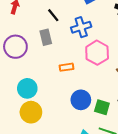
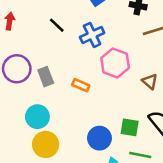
gray rectangle: (46, 37) -> (46, 77), moved
orange rectangle: (66, 67) -> (81, 85), turned 40
blue circle: (81, 100) -> (99, 138), moved

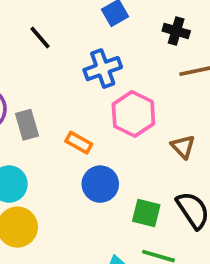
black line: (57, 25) -> (40, 37), moved
blue circle: (99, 138) -> (100, 184), moved

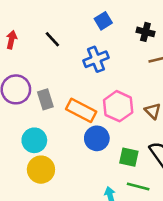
pink hexagon: (133, 114) -> (118, 106), moved
orange rectangle: (79, 143) -> (81, 110), size x1.6

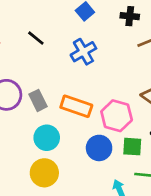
pink hexagon: (118, 106) -> (117, 116), moved
blue circle: (97, 138) -> (99, 148), moved
cyan circle: (34, 140) -> (47, 138), moved

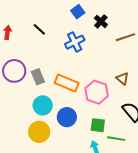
black cross: (130, 16) -> (101, 21), moved, turned 32
green square: (132, 147) -> (98, 125), moved
blue circle: (99, 148) -> (67, 117), moved

